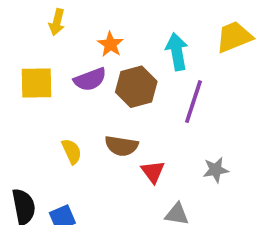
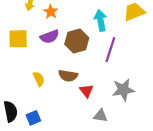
orange star: (110, 44) -> (51, 12), moved
gray star: (216, 170) -> (123, 90), size x1.5

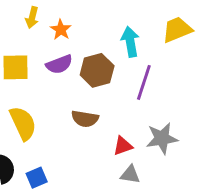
yellow semicircle: (39, 79) -> (23, 123), moved, size x1.6
red triangle: (86, 91) -> (123, 146), moved, turned 48

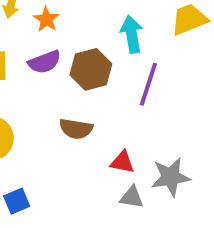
gray star: (162, 138) -> (171, 177), moved
red triangle: (123, 146) -> (122, 162), turned 30

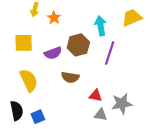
purple semicircle: (45, 62) -> (53, 53), moved

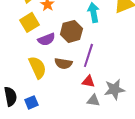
yellow square: (24, 43) -> (29, 22), moved, turned -30
purple line: (110, 53) -> (88, 55), moved
yellow semicircle: (29, 80) -> (37, 67), moved

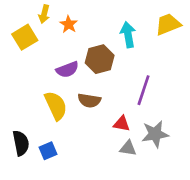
yellow square: (29, 22) -> (25, 37), moved
purple line: (88, 55) -> (143, 90), moved

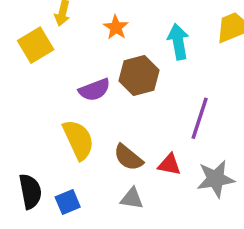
orange star: (69, 24) -> (116, 27), moved
brown semicircle: (89, 100) -> (128, 157), moved, turned 30
gray triangle: (128, 148) -> (132, 198), moved

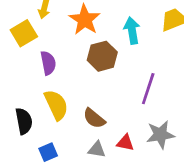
orange star: (116, 27) -> (85, 20), size x1.6
purple semicircle: (94, 90) -> (48, 63), moved, turned -80
red triangle: (169, 165) -> (125, 143), moved
black semicircle: (30, 191) -> (24, 121), moved

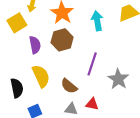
brown hexagon: (102, 56) -> (62, 40), moved
purple line: (148, 89) -> (92, 64), moved
gray star: (160, 135) -> (118, 79), moved, turned -30

